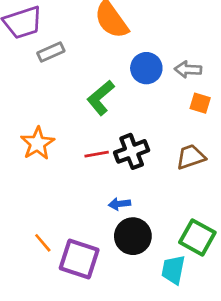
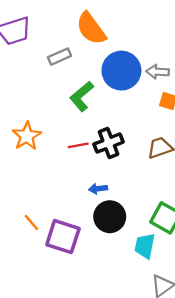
gray rectangle: (51, 52) -> (59, 57), moved
blue circle: (146, 68) -> (121, 71), size x1.4

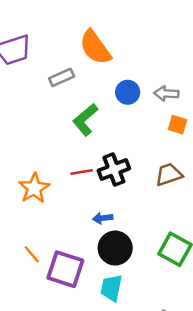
blue circle: (121, 71) -> (128, 92), size x0.6
orange star: (27, 136) -> (34, 188), moved
cyan trapezoid: (145, 246) -> (111, 288), moved

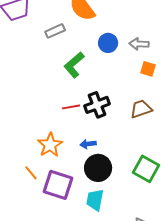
orange star: (34, 188) -> (50, 145), moved

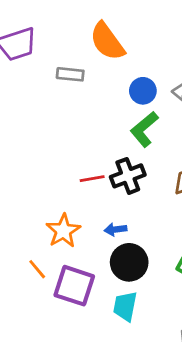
gray rectangle: (55, 31) -> (70, 74), turned 30
green L-shape: (74, 65) -> (144, 129), moved

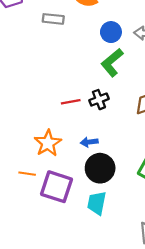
black cross: (128, 176) -> (99, 100), size x0.7
orange line: (37, 269) -> (27, 174), turned -42

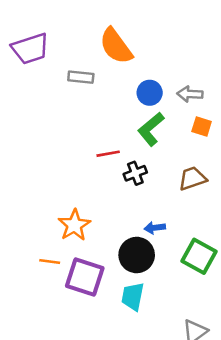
red line: (71, 102) -> (108, 154), moved
blue arrow: (89, 142) -> (155, 228), moved

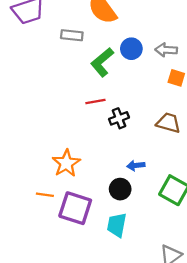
green L-shape: (151, 129) -> (102, 62), moved
brown trapezoid: (192, 178) -> (168, 123), turned 35
black circle: (137, 255) -> (120, 189), size x0.7

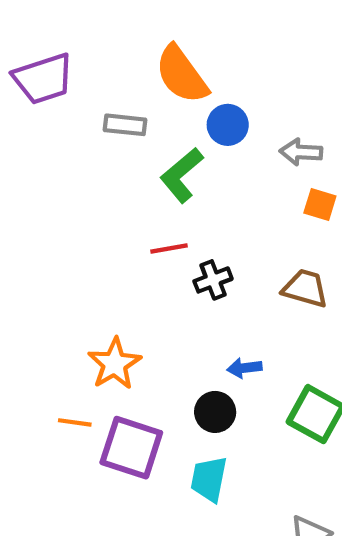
blue circle: (131, 49) -> (228, 125), moved

